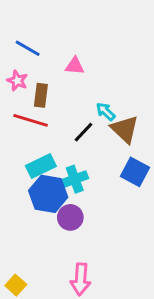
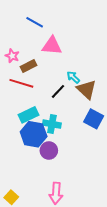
blue line: (28, 48) -> (35, 22), moved
pink triangle: (75, 66) -> (52, 46), size x1.5
brown rectangle: (41, 95) -> (28, 66), turned 56
cyan cross: (75, 179) -> (52, 124), turned 30

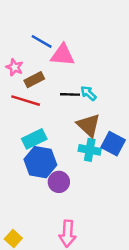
blue line: (35, 22) -> (42, 41), moved
brown triangle: (87, 89) -> (88, 125), moved
black line: (58, 91) -> (70, 94), moved, turned 49
cyan cross: (52, 124) -> (90, 150), moved

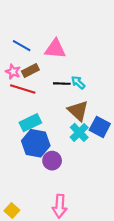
blue line: (42, 41) -> (22, 46), moved
pink star: (15, 67) -> (13, 72), moved
cyan cross: (90, 150) -> (79, 132), turned 36

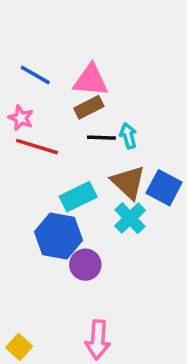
brown rectangle: (30, 71) -> (89, 107), moved
cyan arrow: (78, 82) -> (128, 136), turned 32
cyan rectangle: (30, 123) -> (78, 197), moved
blue square: (100, 127) -> (164, 188), moved

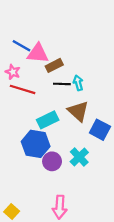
pink triangle: (91, 80) -> (38, 53), moved
blue square: (164, 188) -> (100, 130), moved
cyan cross: (130, 218) -> (79, 157), moved

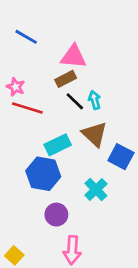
blue line: (21, 46) -> (26, 37), moved
pink triangle: (38, 53) -> (74, 57), moved
black line: (62, 84) -> (75, 101), turned 42
purple circle: (52, 161) -> (56, 215), moved

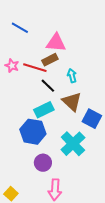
black line: (75, 101) -> (48, 86), moved
red line: (27, 108) -> (35, 68), moved
cyan cross: (96, 190) -> (73, 144), size x1.4

